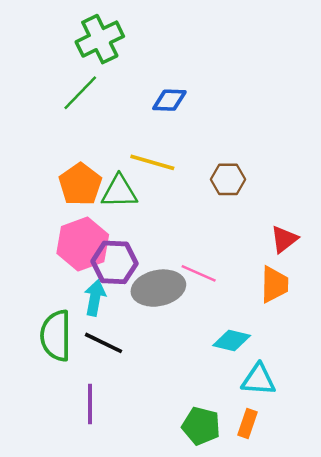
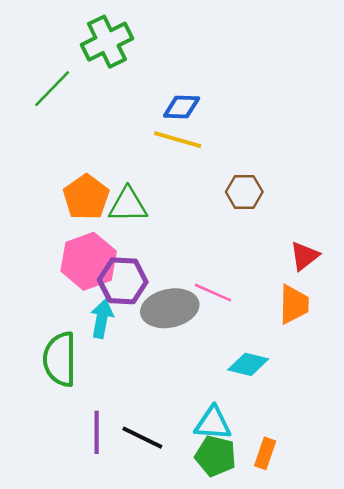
green line: (80, 93) -> (52, 89), moved
yellow line: (152, 162) -> (178, 140), moved
black line: (103, 343) -> (142, 438), moved
cyan triangle: (258, 380) -> (213, 423), moved

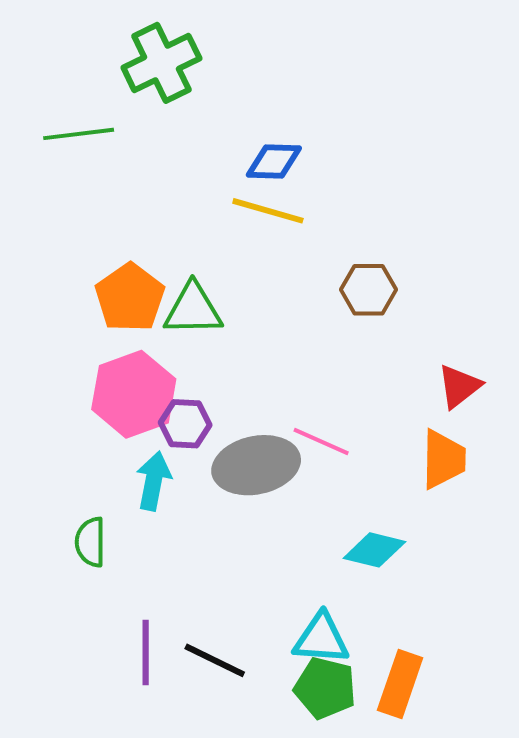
green line: (52, 89) -> (79, 134), turned 39
purple hexagon: (123, 281) -> (185, 424), size x0.7
green semicircle: (60, 359) -> (90, 542), size x0.6
orange rectangle: (265, 453) -> (400, 684), size x1.4

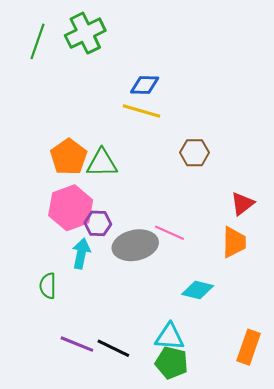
green line: (79, 134) -> (37, 41), moved, turned -64
purple line: (146, 652) -> (77, 344), turned -68
orange rectangle: (400, 684) -> (249, 347), moved

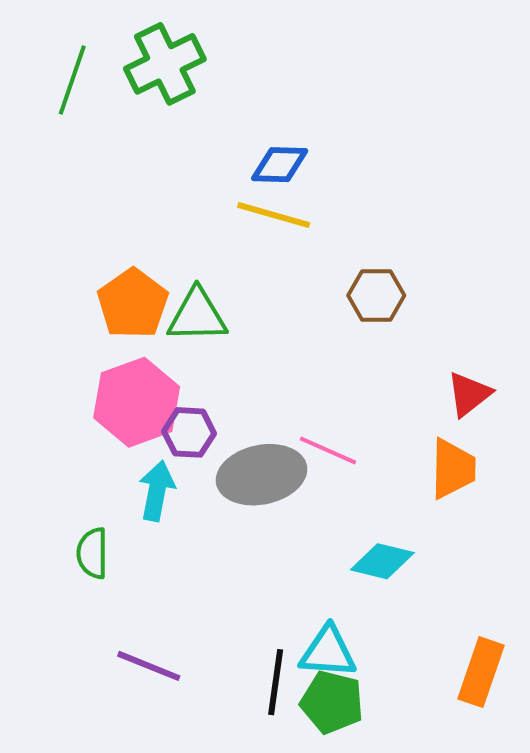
black line: (113, 348) -> (276, 682), moved, turned 72

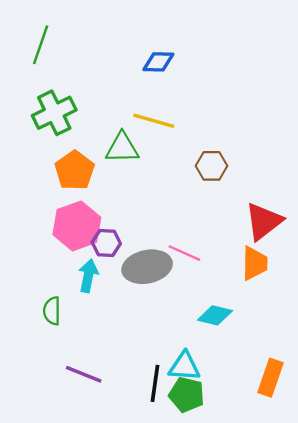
green cross: (165, 64) -> (54, 113), moved
blue diamond: (280, 165) -> (158, 62), moved
green triangle: (197, 316) -> (122, 148), moved
red triangle: (469, 394) -> (264, 221), size x1.5

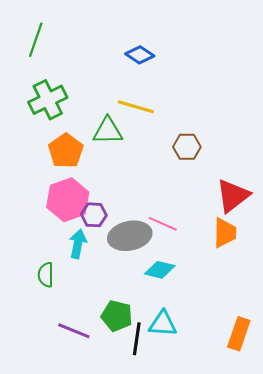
blue diamond: (158, 62) -> (140, 55), turned 32
cyan diamond: (215, 315) -> (160, 270), moved
green pentagon: (187, 395) -> (117, 316), moved

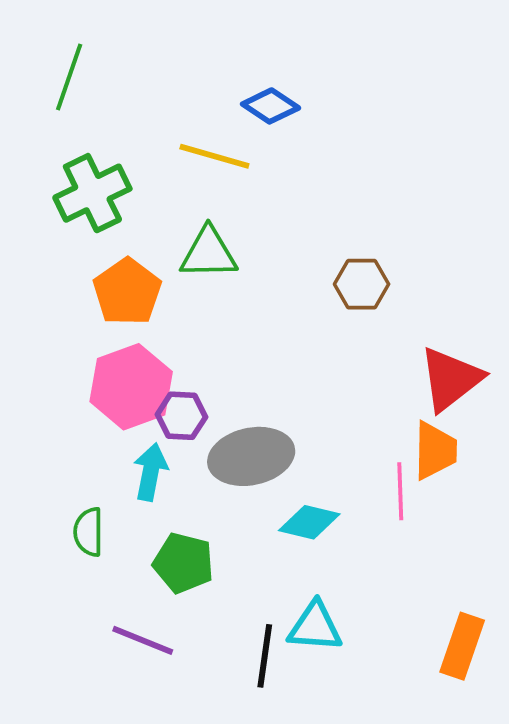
yellow line: (136, 107) -> (214, 156), moved
pink line: (163, 224) -> (400, 491), moved, turned 64
green pentagon: (117, 316) -> (183, 563), moved

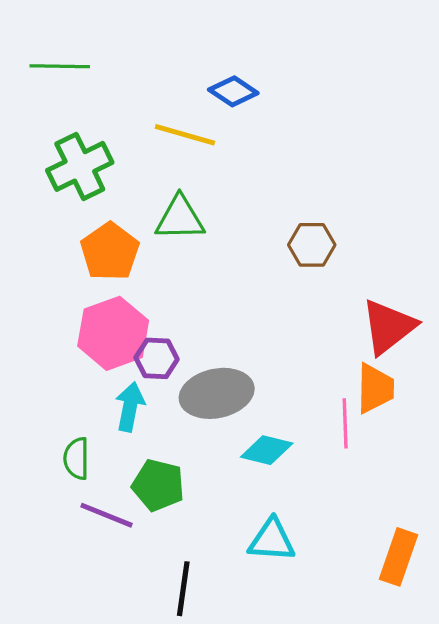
green line: (69, 77) -> (60, 66), turned 72
purple line: (143, 640) -> (106, 515), moved
black line: (265, 656) -> (183, 589), moved

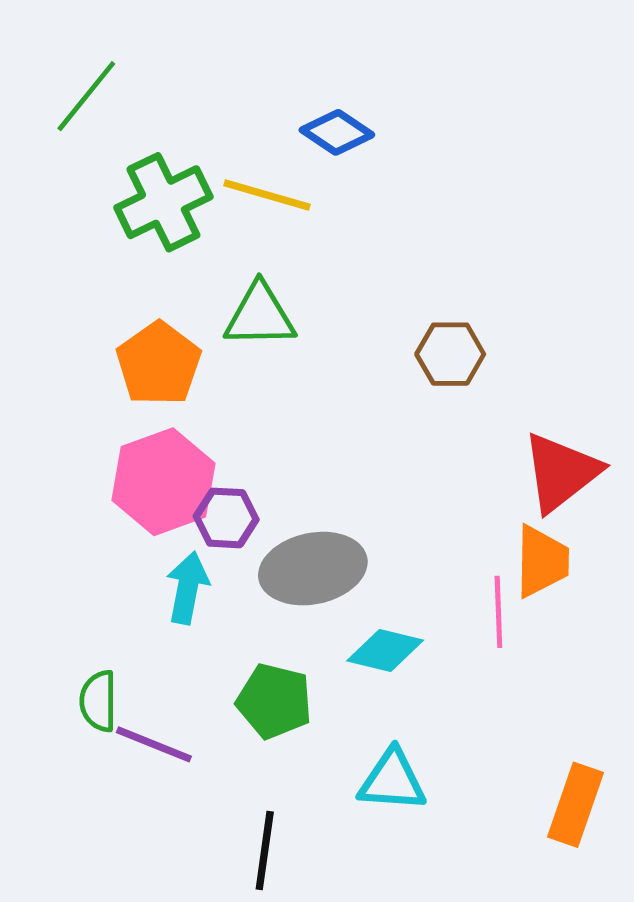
green line: (60, 66) -> (86, 96), turned -52
green cross: (80, 166) -> (163, 202), moved
green semicircle: (76, 458) -> (98, 701), moved
green pentagon: (158, 485) -> (274, 701), moved

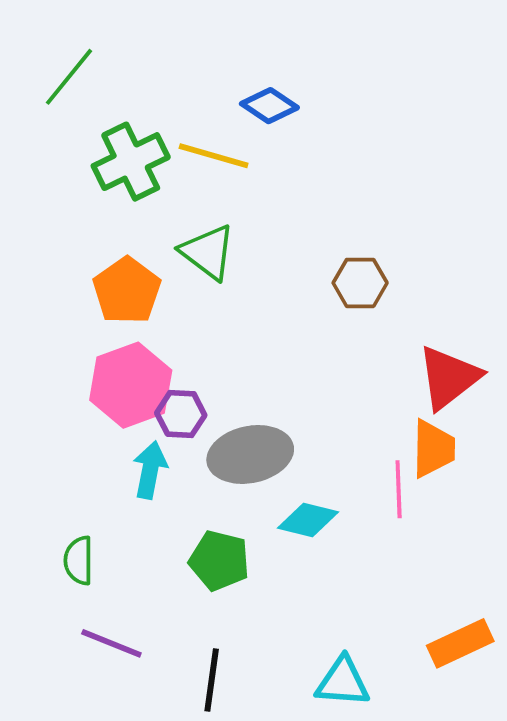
green triangle: (260, 315) -> (208, 252), turned 38
purple line: (154, 744) -> (111, 643), moved
cyan triangle: (392, 781) -> (343, 682), moved
orange rectangle: (576, 805) -> (460, 643), turned 46

